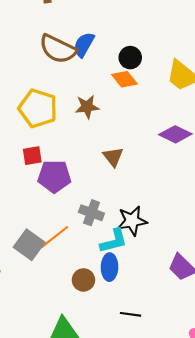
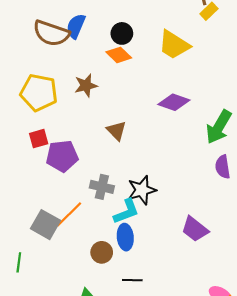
black line: (131, 314) -> (132, 280), moved

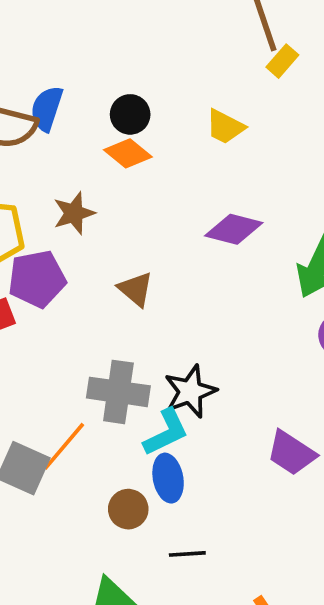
yellow trapezoid: (174, 45) -> (225, 127), size x0.7
purple pentagon: (62, 156) -> (37, 279), moved
gray cross: (102, 187) -> (118, 392), size x1.4

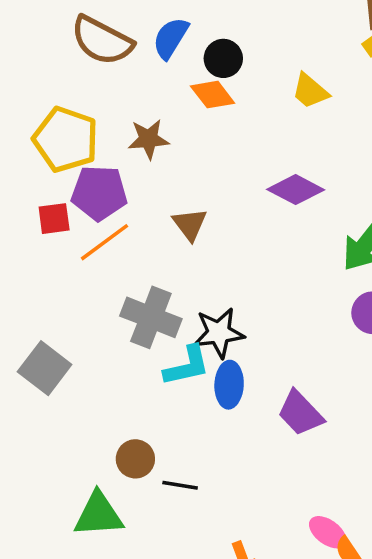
blue semicircle: (47, 109) -> (171, 38), moved
orange line: (64, 446) -> (104, 242), moved
blue ellipse: (168, 478) -> (229, 385), moved
brown circle: (128, 509) -> (135, 459), moved

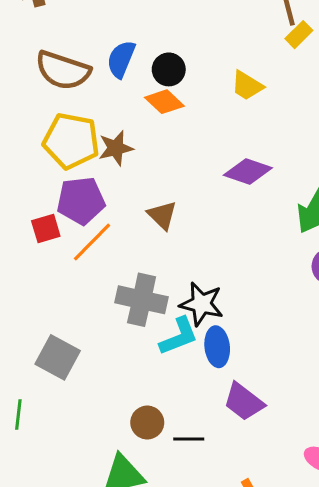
yellow pentagon: (66, 139) -> (71, 141), moved
black star: (219, 333) -> (201, 304), turned 30
purple trapezoid: (300, 413) -> (244, 402), moved

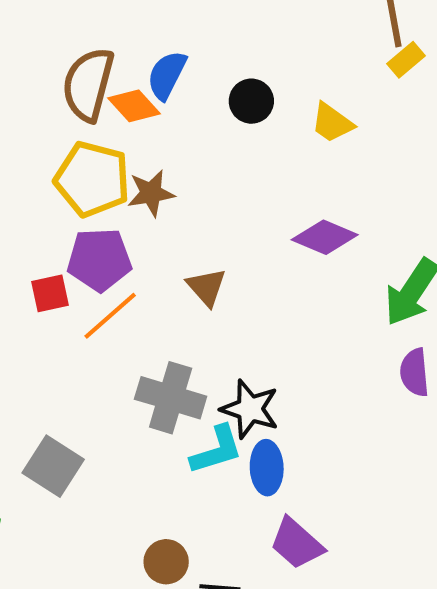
black circle: (169, 69) -> (251, 101), moved
brown semicircle: (63, 70) -> (88, 84), turned 82
orange diamond: (164, 102) -> (134, 106), moved

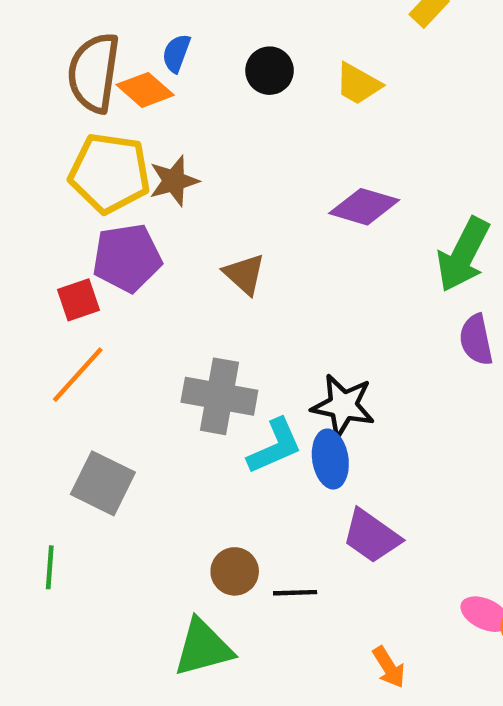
blue semicircle: (167, 75) -> (176, 53), size x0.7
orange line: (110, 316) -> (78, 375), moved
black star: (250, 409) -> (343, 406), moved

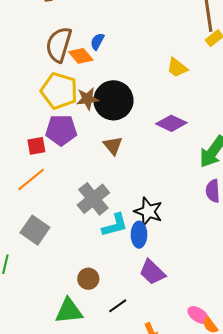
black circle: (270, 71) -> (113, 100), moved, size x1.8
gray cross: (219, 396) -> (93, 199), turned 32
black line: (295, 593) -> (118, 306), moved, turned -42

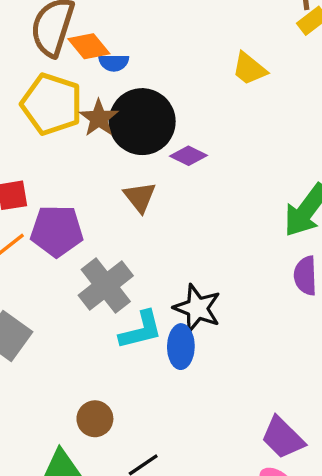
blue semicircle: (97, 41) -> (114, 63), moved, turned -120
brown star: (87, 99) -> (99, 118), turned -30
purple diamond: (171, 123) -> (189, 156), moved, size x0.7
purple pentagon: (61, 130) -> (57, 231), moved
purple trapezoid: (152, 272) -> (283, 438), moved

